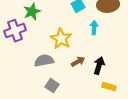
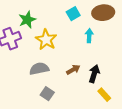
yellow star: (61, 39) -> (46, 40), moved
yellow rectangle: (109, 87) -> (104, 95), turned 32

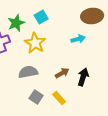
cyan square: (73, 14) -> (41, 17), moved
cyan arrow: (89, 36) -> (78, 39), turned 72
yellow rectangle: (104, 95) -> (59, 98), moved

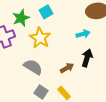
gray semicircle: (28, 72) -> (33, 67), turned 42
black arrow: (83, 77) -> (87, 58), moved

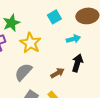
cyan square: (46, 12) -> (54, 17), moved
gray semicircle: (33, 67) -> (23, 72), turned -78

